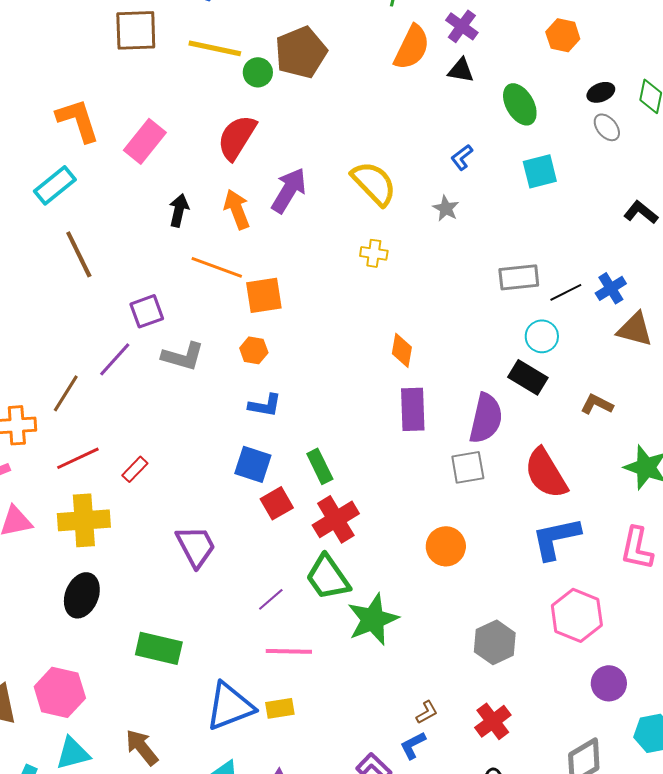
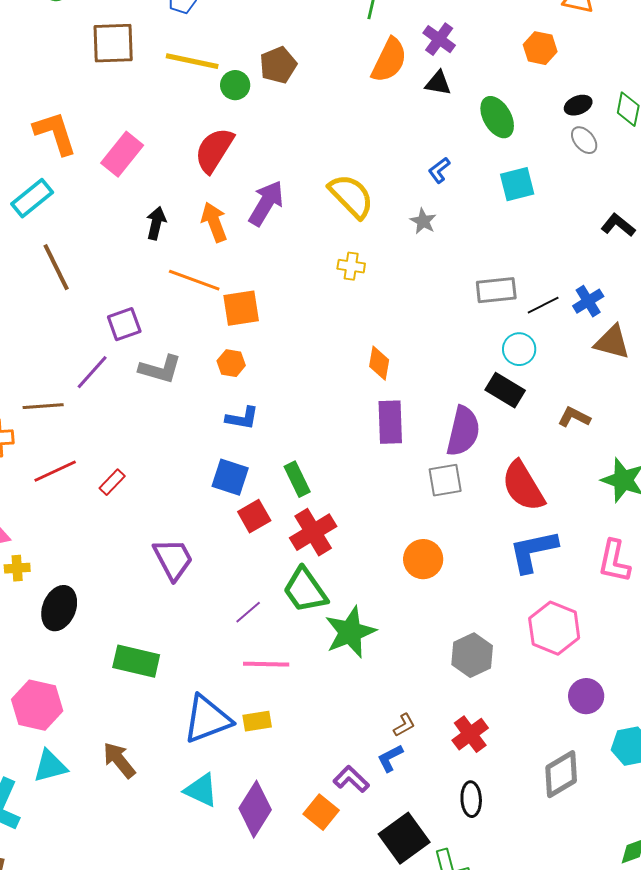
brown pentagon: (301, 52) -> (278, 65), size x0.7
brown line: (66, 393) -> (43, 406), turned 54
yellow cross: (84, 520) -> (17, 568), moved, size x0.5

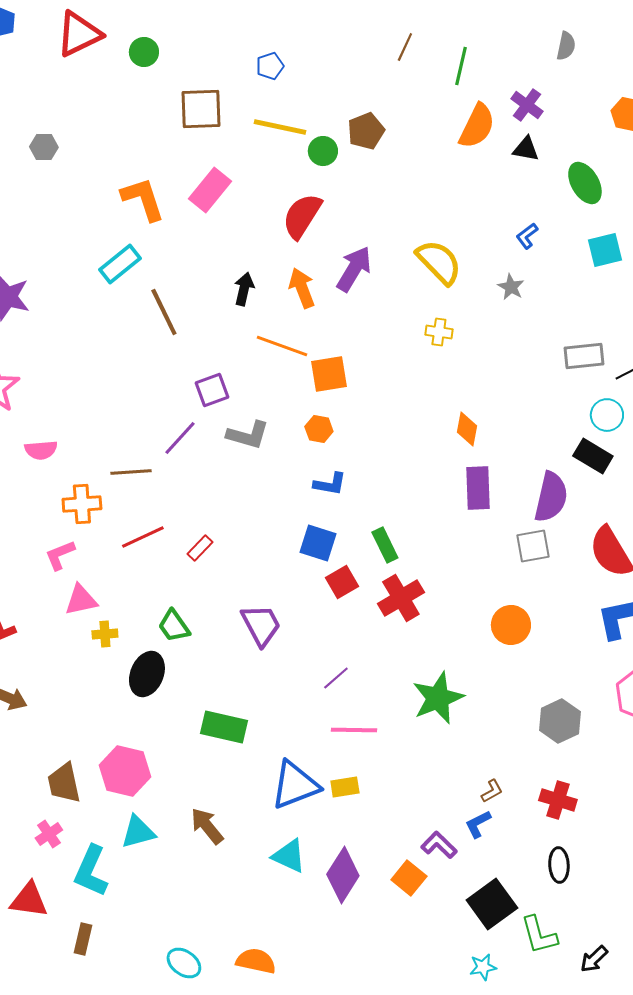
pink rectangle: (122, 154) -> (210, 190), moved
brown line: (56, 267) -> (164, 312), moved
green trapezoid: (305, 590) -> (174, 626), moved, size x0.7
red cross: (470, 734) -> (558, 800), turned -36

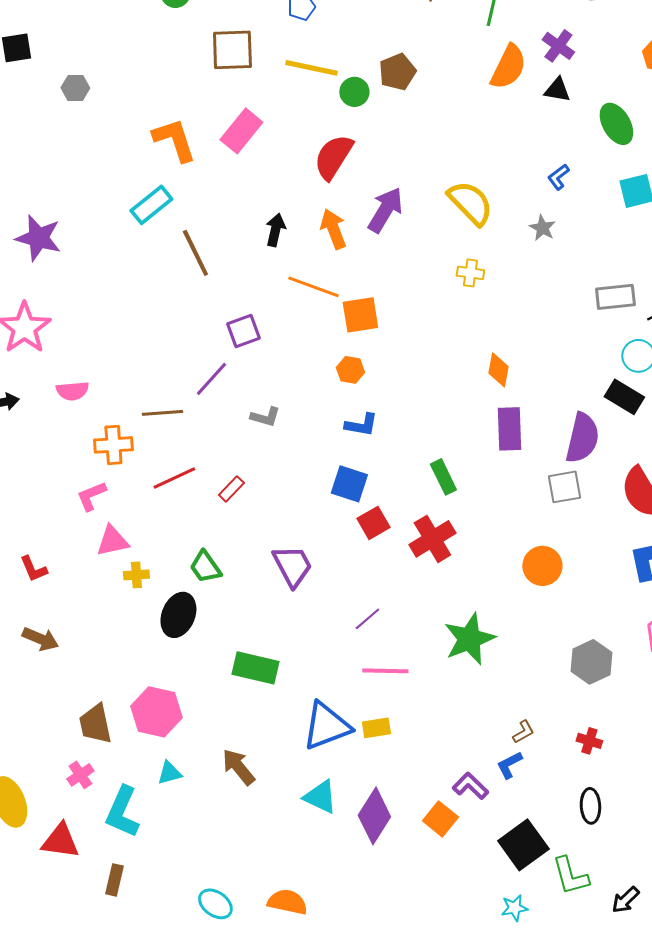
gray L-shape: (248, 435) -> (265, 417), moved, size x0.7
green rectangle: (385, 545) -> (443, 477), moved
red cross: (558, 800) -> (589, 741), size x0.7
cyan triangle: (138, 832) -> (169, 773), size x0.7

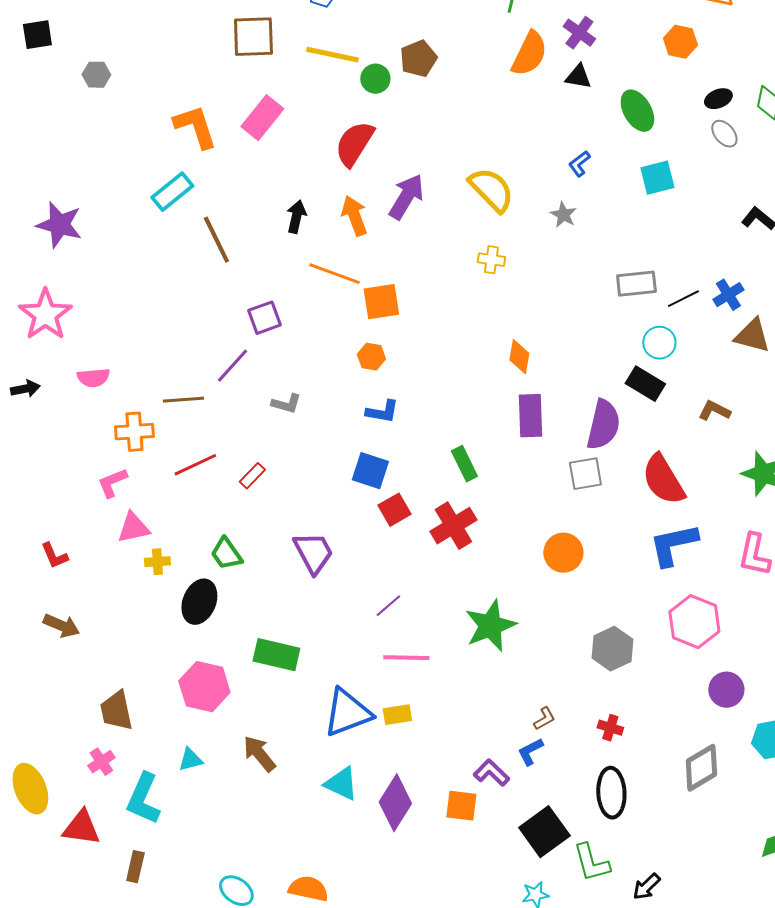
pink hexagon: (156, 712) -> (204, 687), moved
black ellipse: (590, 806) -> (611, 793), size x1.4
orange square: (440, 819) -> (461, 806), turned -32

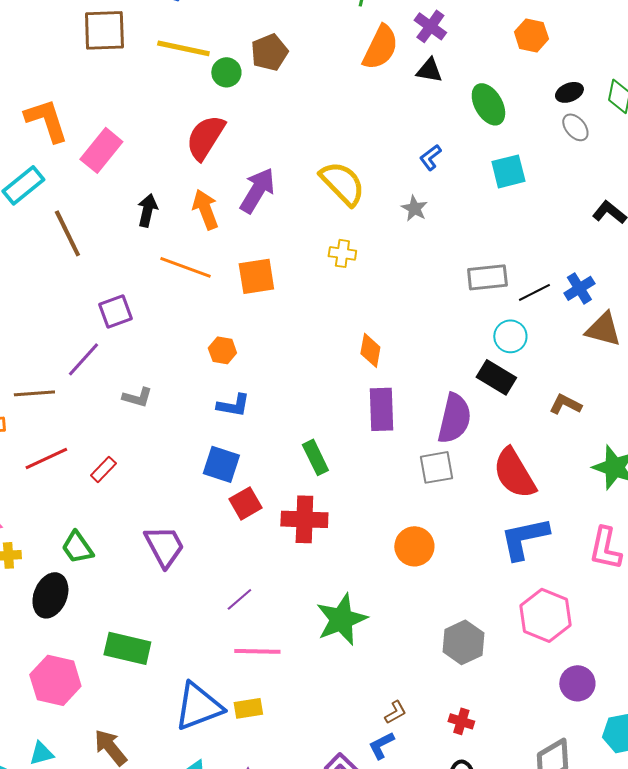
pink rectangle: (262, 118) -> (101, 150), moved
orange square: (381, 302) -> (256, 276), moved
red cross: (453, 526) -> (304, 519), turned 33

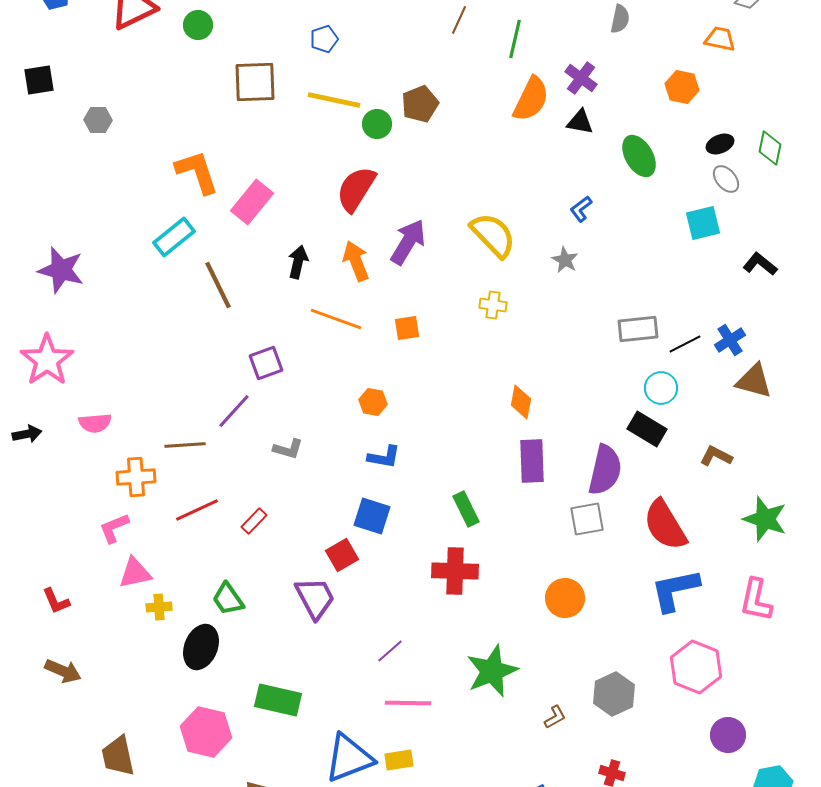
cyan square: (508, 171) -> (703, 223), moved
orange square: (256, 276) -> (407, 328), size x0.7
red square: (245, 503) -> (342, 555), moved
brown L-shape: (395, 712) -> (555, 717), moved

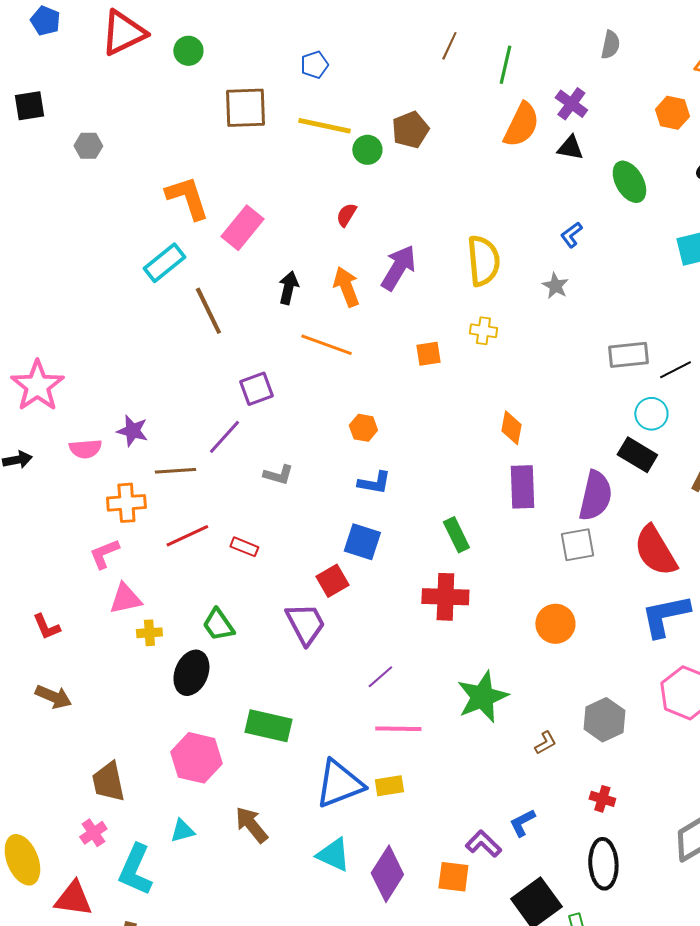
red semicircle: (356, 189) -> (346, 215), size x0.5
yellow semicircle: (493, 235) -> (483, 261), turned 39
purple star: (61, 270) -> (132, 431), moved, size x0.7
orange square: (407, 328) -> (428, 354), moved
red rectangle: (254, 521) -> (244, 547), turned 68

